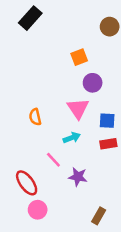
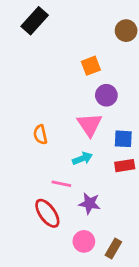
pink line: (53, 160) -> (61, 184), turned -35
red ellipse: (27, 183) -> (47, 213), moved
pink circle: (38, 210) -> (84, 241), moved

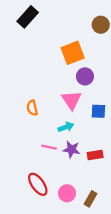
orange square: (91, 66) -> (73, 53), size x1.5
red rectangle: (125, 166) -> (95, 155), moved
purple star: (90, 203) -> (71, 149), moved
red ellipse: (47, 213) -> (38, 184), moved

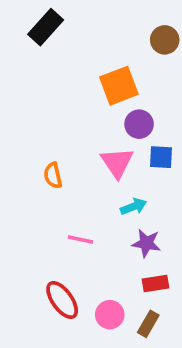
blue square: (98, 111) -> (161, 157), moved
cyan arrow: (66, 127) -> (134, 207), moved
purple star: (71, 149) -> (146, 243), moved
red rectangle: (95, 155) -> (156, 283), moved

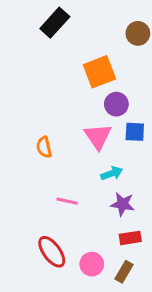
black rectangle: (46, 27) -> (55, 23), moved

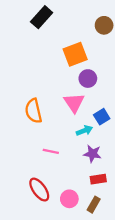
blue square: (135, 132) -> (102, 117), moved, turned -35
orange semicircle: (44, 147) -> (33, 111), size x1.5

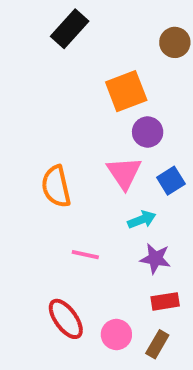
blue square: (102, 117) -> (171, 181), moved

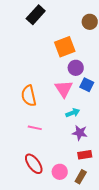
blue square: (171, 181) -> (87, 85), moved, turned -32
pink line: (85, 255) -> (35, 128), moved

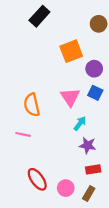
purple circle: (76, 68) -> (94, 69), moved
cyan arrow: (73, 113) -> (80, 123), turned -32
pink line: (35, 128) -> (23, 134), moved

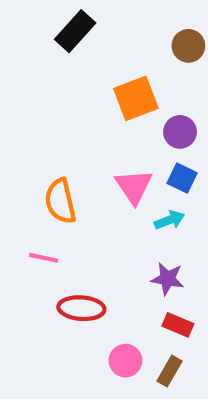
cyan arrow: (80, 123) -> (170, 220), moved, turned 32
red rectangle: (93, 169) -> (178, 325), turned 32
red ellipse: (37, 179) -> (81, 308), moved, turned -50

